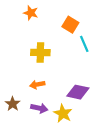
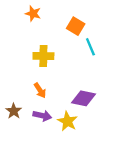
orange arrow: (37, 85) -> (40, 90), turned -112

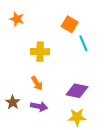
orange star: (33, 14) -> (17, 19), moved
yellow star: (68, 121) -> (77, 117), moved, turned -30

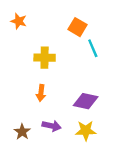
orange arrow: (37, 83) -> (41, 93), turned 40
brown star: (13, 102) -> (22, 132), moved
purple arrow: (39, 107) -> (52, 126), moved

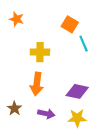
orange arrow: (41, 93) -> (37, 84), size x1.5
brown star: (22, 132) -> (14, 108), moved

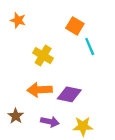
yellow cross: (40, 52) -> (43, 56), turned 30
orange arrow: (37, 84) -> (40, 90), turned 80
purple diamond: (77, 91) -> (69, 94), moved

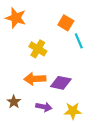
orange star: (18, 20) -> (16, 18), size x1.5

